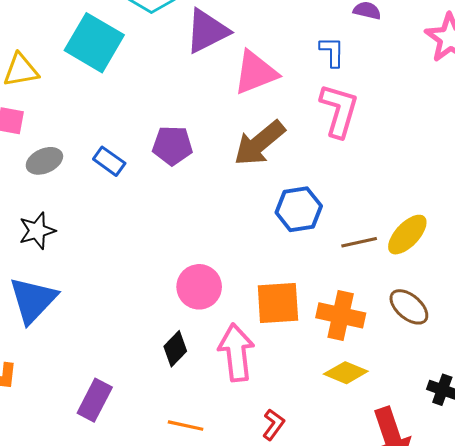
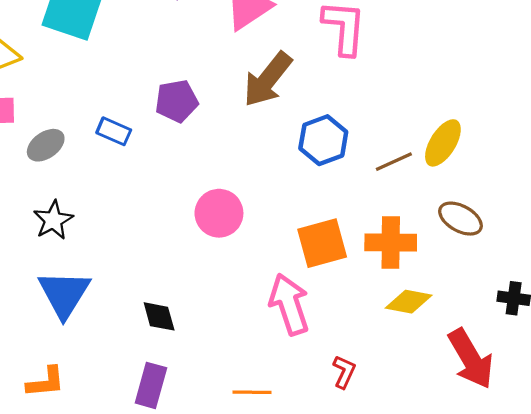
pink circle: (199, 287) -> (219, 213), moved
black diamond: (175, 349) -> (159, 316), moved, turned -48

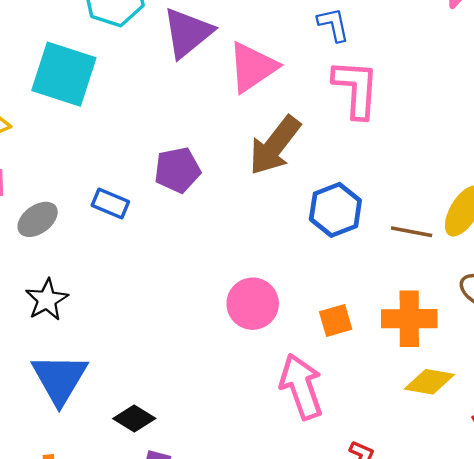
brown line: (394, 162) -> (412, 232), turned 36
pink circle: (219, 213) -> (253, 304), moved
orange square: (322, 243) -> (336, 320), size x0.6
black diamond: (159, 316) -> (134, 418), moved, turned -42

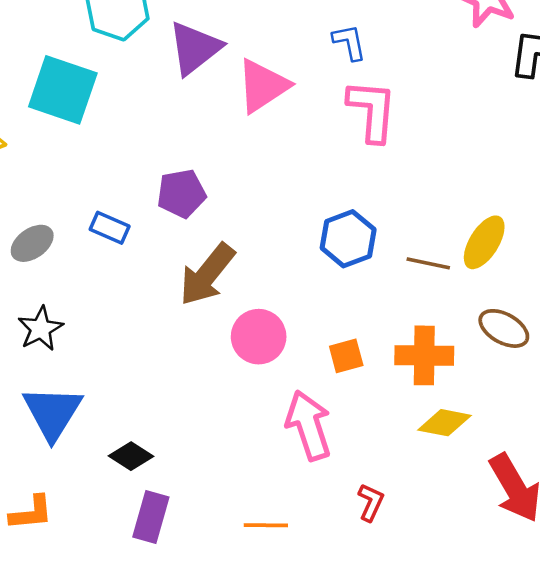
brown arrow: (275, 146) -> (207, 274), moved

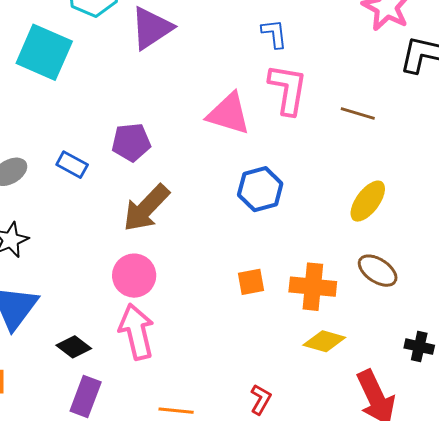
pink triangle: (263, 86) -> (229, 114), moved, turned 45
brown line: (428, 263) -> (358, 114), moved
pink circle: (259, 337) -> (134, 276), moved
pink arrow: (309, 425) -> (137, 332), moved

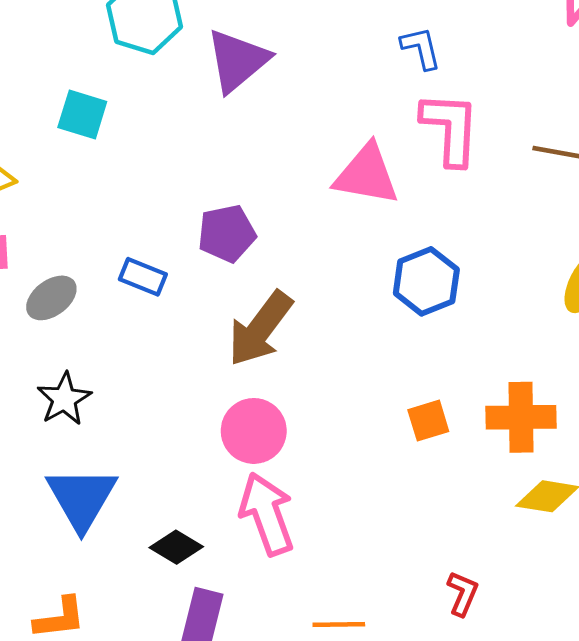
cyan square: (44, 52) -> (82, 115), size x0.6

